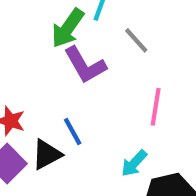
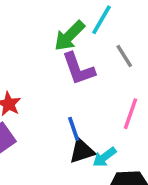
blue line: (73, 131) -> (74, 129), moved
black triangle: (47, 154) -> (82, 151), moved

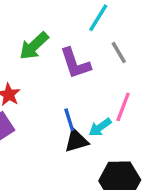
green arrow: (69, 36) -> (34, 46), moved
cyan arrow: (104, 157) -> (100, 127), moved

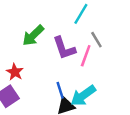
pink line: (123, 107) -> (86, 56), moved
cyan arrow: (100, 127) -> (83, 96), size x1.5

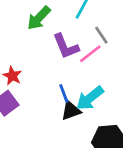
green arrow: (33, 36) -> (39, 18), moved
pink line: (86, 56) -> (90, 54), turned 35

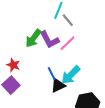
green arrow: (39, 18) -> (33, 38), moved
gray line: (101, 35) -> (68, 20), moved

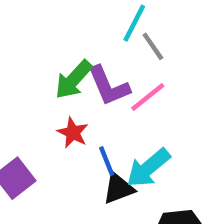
red star: (13, 65) -> (73, 133), moved

